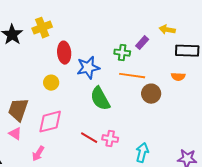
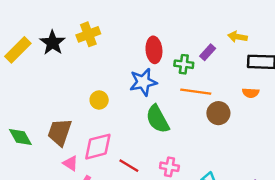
red ellipse: (64, 53) -> (154, 50), moved
pink triangle: (15, 134) -> (70, 163), moved
red line: (89, 138) -> (129, 166), moved

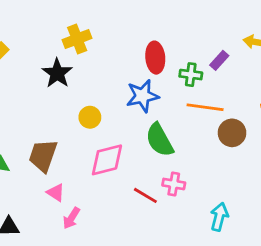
black star: (53, 43) -> (57, 73), moved
pink diamond: (98, 147) -> (107, 160), moved
red line: (129, 166) -> (145, 195), moved
pink cross: (169, 167) -> (174, 184), moved

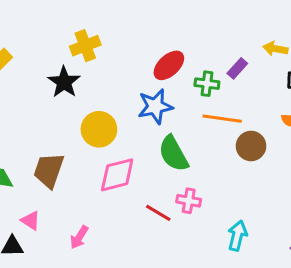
red ellipse: (155, 58) -> (169, 65), turned 52
yellow circle: (90, 117) -> (99, 129), size x1.5
pink triangle: (56, 193) -> (31, 220), moved

